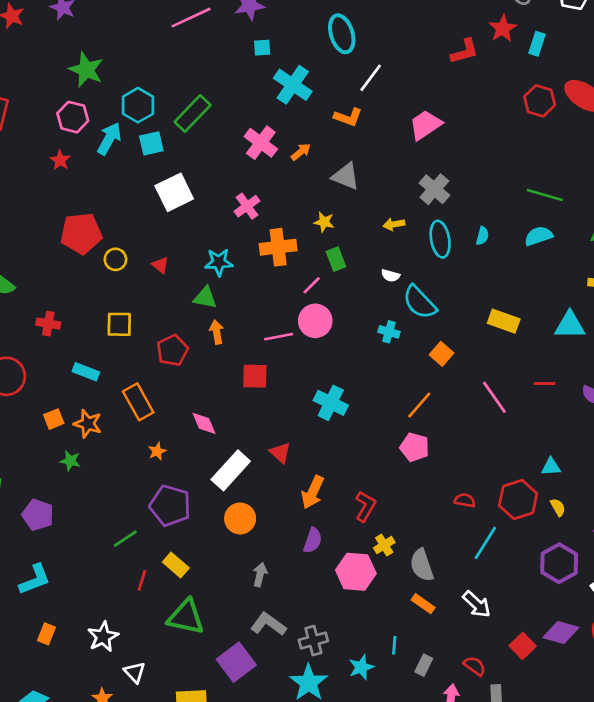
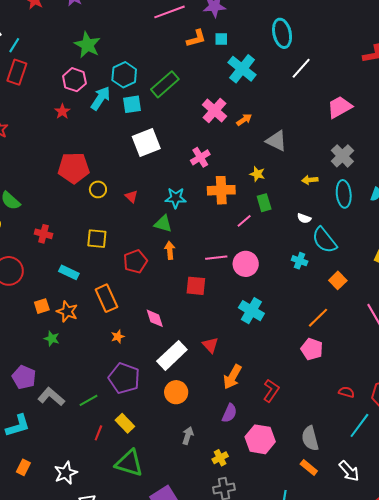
orange L-shape: (348, 117) -> (196, 38), moved, turned -40
pink circle: (315, 321) -> (246, 264), moved
yellow cross: (384, 545) -> (220, 458), moved
gray L-shape: (268, 624) -> (51, 397), moved

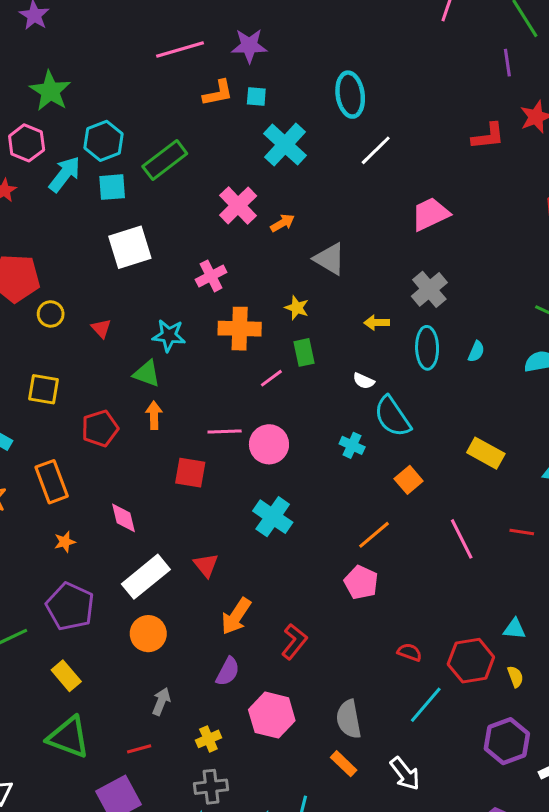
red line: (98, 433) -> (139, 749), moved, turned 49

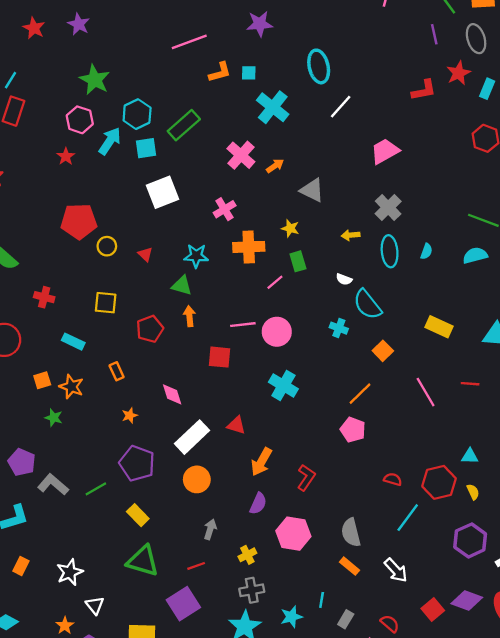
purple star: (249, 46) -> (260, 24), moved
orange rectangle: (52, 482) -> (117, 371), size x0.6
red triangle: (206, 565) -> (236, 425), turned -30

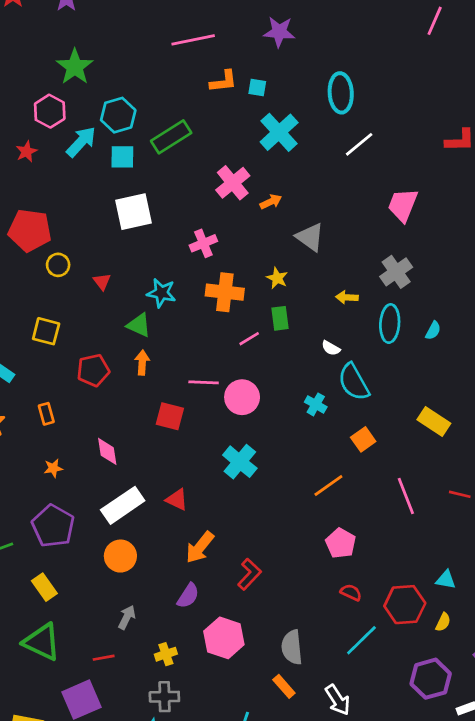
pink trapezoid: (385, 151) -> (403, 205), turned -48
pink pentagon: (353, 430) -> (341, 543), moved
yellow semicircle: (473, 492) -> (443, 622), turned 42

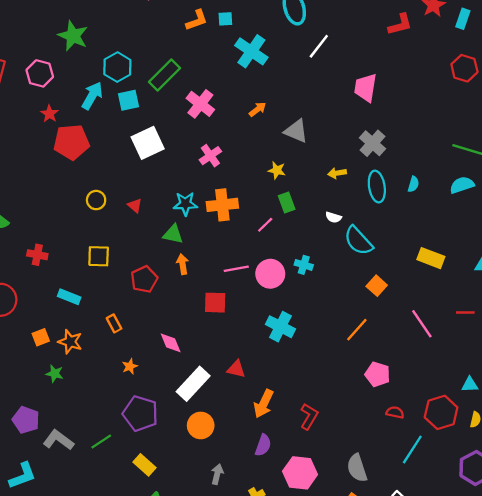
pink hexagon: (50, 111) -> (40, 73), moved
pink cross: (233, 183) -> (200, 104), moved
red pentagon: (30, 230) -> (71, 142), moved
orange cross: (225, 292) -> (222, 205), moved
cyan cross: (316, 404) -> (304, 265), moved

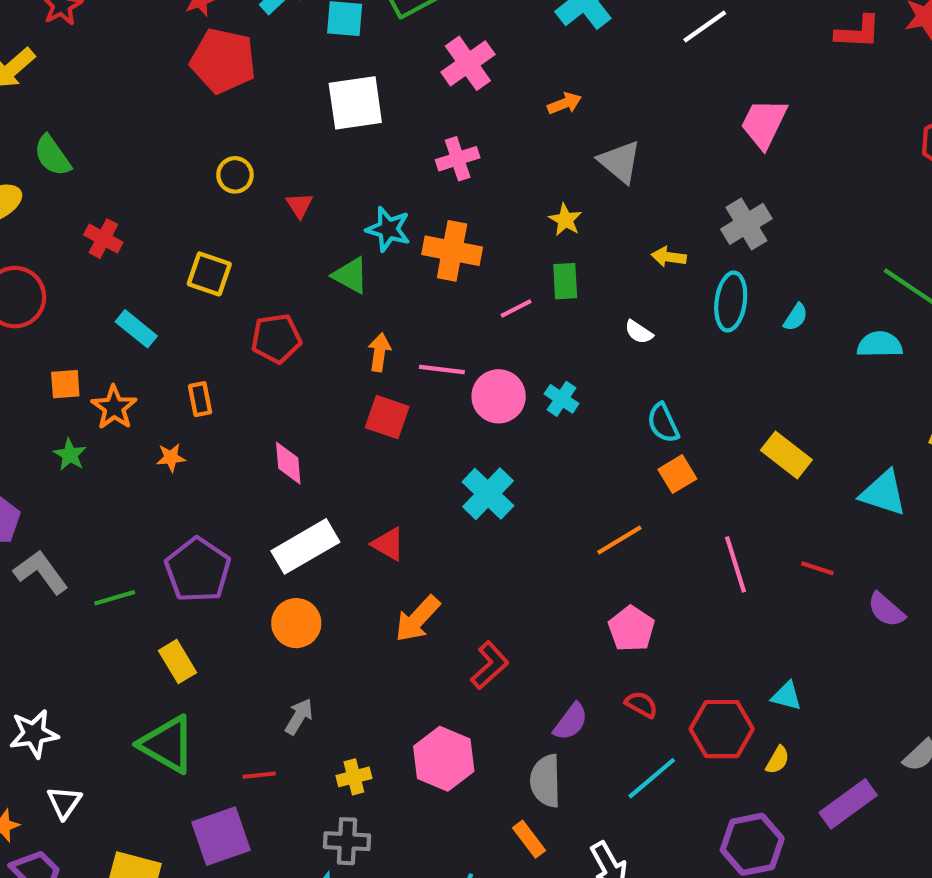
cyan semicircle: (358, 241) -> (663, 423), moved, size x0.7
orange arrow: (183, 264) -> (379, 352), moved
orange star: (130, 366) -> (171, 457), moved
purple semicircle: (263, 445) -> (571, 722), moved

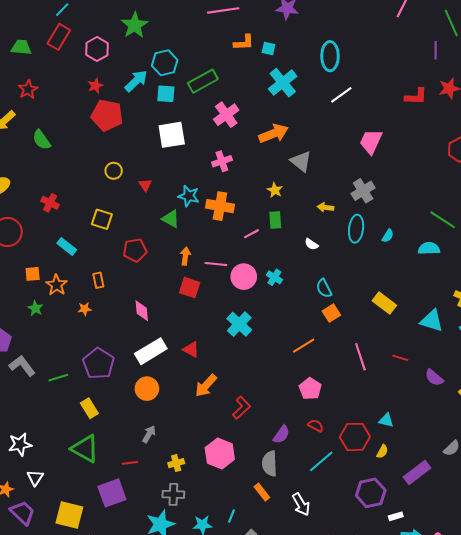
orange arrow: (564, 103) -> (274, 133), size x1.8
green semicircle: (52, 156) -> (42, 140), moved

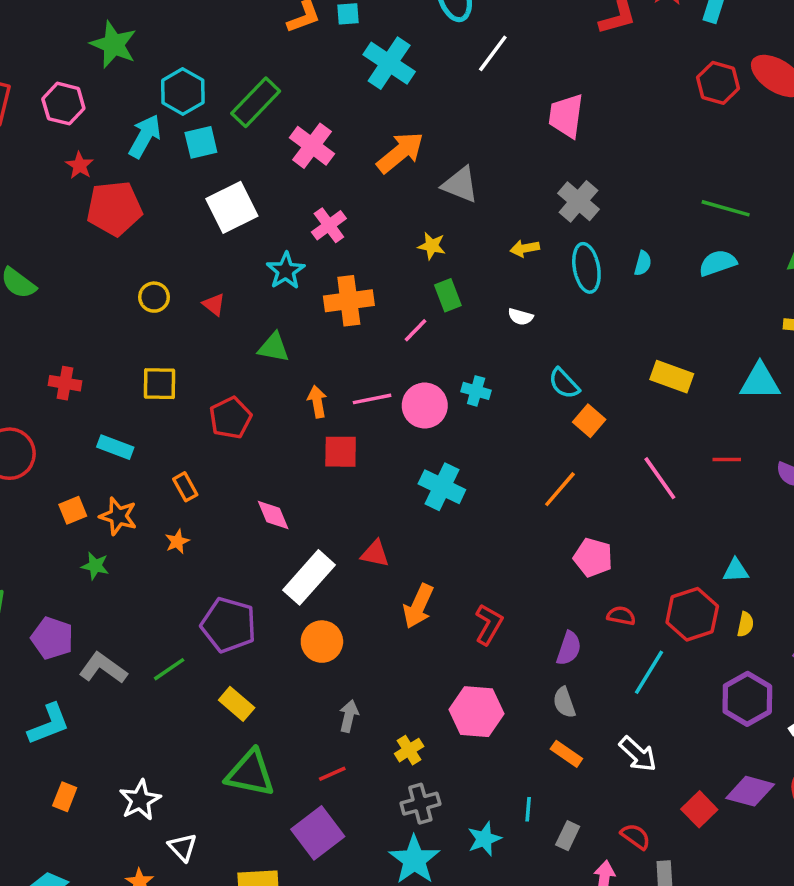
cyan star: (189, 196) -> (286, 271), moved, turned -30
gray semicircle: (270, 463) -> (564, 702), size x0.7

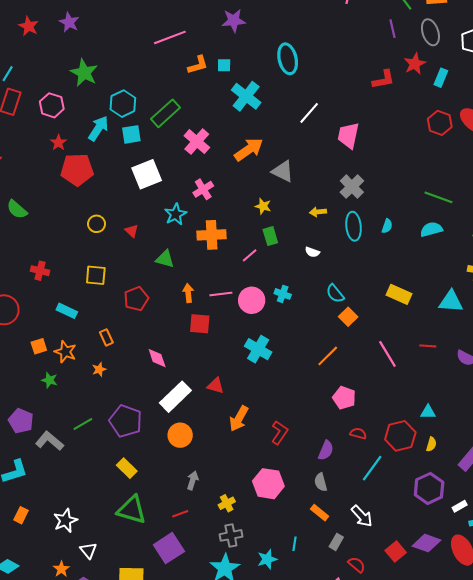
white line: (493, 53) -> (309, 113), moved
green line: (169, 669) -> (83, 424), moved
gray rectangle: (568, 836) -> (336, 542), moved

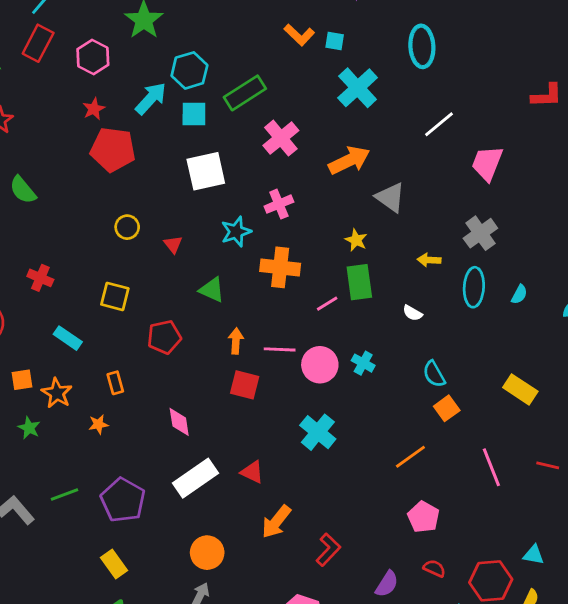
orange L-shape: (198, 65) -> (299, 35), turned 50
green rectangle: (270, 236) -> (359, 282), size x1.4
orange circle: (180, 435) -> (207, 553), moved

